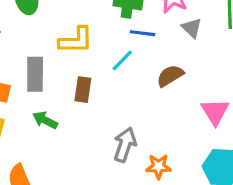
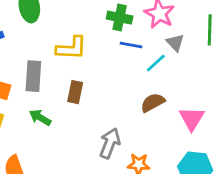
cyan line: (122, 60) -> (156, 63), moved
brown semicircle: (170, 76) -> (153, 103), moved

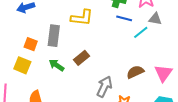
gray triangle: (175, 43) -> (155, 19), turned -40
brown rectangle: (75, 92) -> (81, 58), moved, turned 35
brown semicircle: (153, 103) -> (135, 72), moved

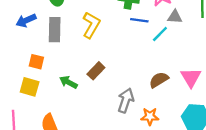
yellow L-shape: (82, 18) -> (91, 25), turned -60
gray rectangle: (54, 36) -> (55, 30), moved

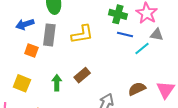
yellow L-shape: (91, 25) -> (82, 34), turned 45
orange square: (36, 62) -> (31, 51), moved
green arrow: (68, 82) -> (57, 83), turned 56

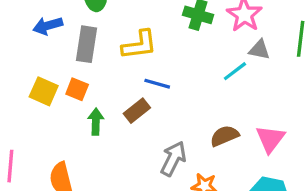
blue line: (125, 34) -> (157, 84), moved
orange square: (31, 51) -> (77, 89), moved
yellow square: (22, 83) -> (44, 91), moved

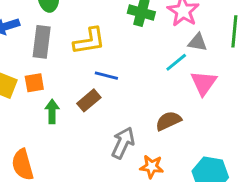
orange square: (77, 89) -> (34, 83), turned -30
pink triangle: (270, 139) -> (204, 83), moved

